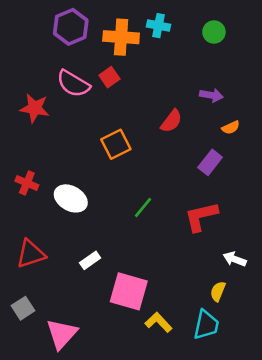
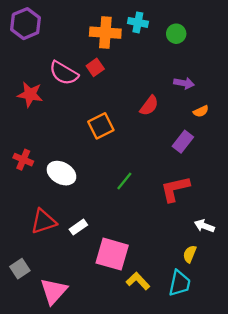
purple hexagon: (71, 27) -> (26, 24), moved
green circle: (214, 32) -> (176, 34), moved
red triangle: (31, 254) -> (44, 221), moved

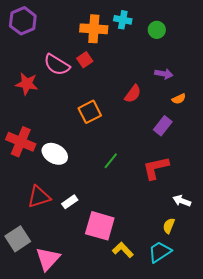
red cross: (23, 160) -> (21, 142), size x1.6
gray square: (20, 269) -> (18, 239), size x1.4
cyan trapezoid: (180, 283) -> (160, 252), turned -135

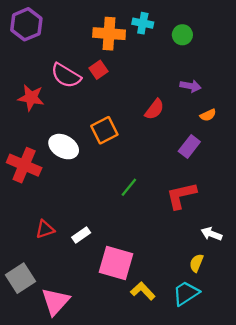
white ellipse: (55, 154) -> (64, 147), moved
red triangle: (39, 197) -> (45, 229), size x0.7

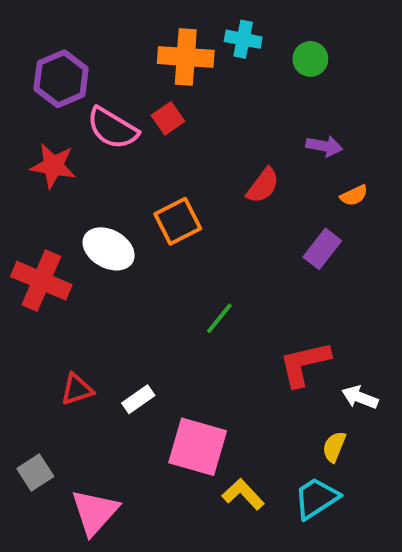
purple hexagon: (26, 24) -> (61, 79), moved
red L-shape: (181, 195) -> (304, 364), moved
gray square: (21, 278) -> (35, 473), size x0.7

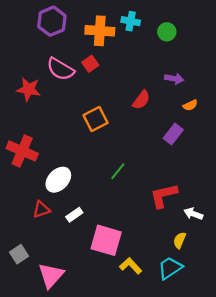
purple hexagon: (61, 79) -> (52, 21), moved
white ellipse: (109, 249) -> (58, 180), moved, turned -75

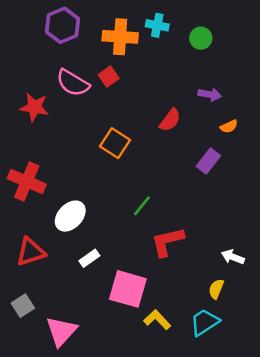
orange square: (96, 119) -> (115, 143), turned -30
red L-shape: (164, 196) -> (167, 242), moved
red triangle: (41, 209) -> (31, 252), moved, size x1.4

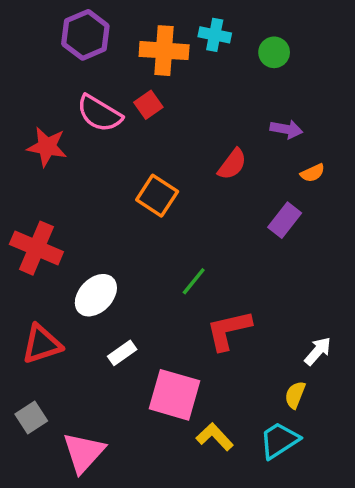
white arrow: (233, 257) -> (318, 351), turned 110

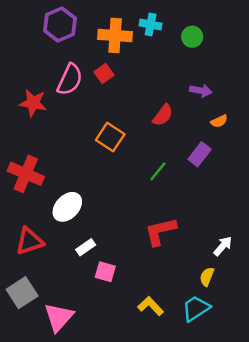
pink semicircle: (99, 113) -> (70, 80), turned -96
green line: (194, 281) -> (158, 171), moved
pink square: (175, 395) -> (105, 272), moved, size x0.6
gray square: (31, 418) -> (22, 293), size x1.4

